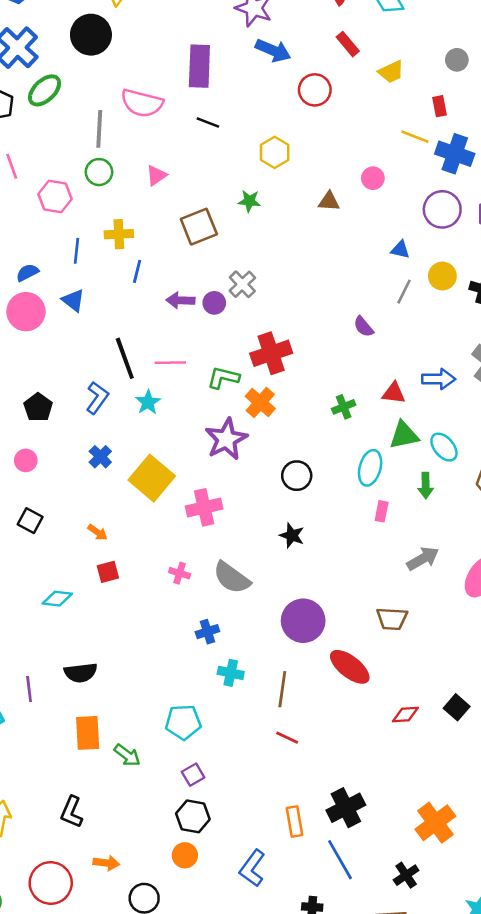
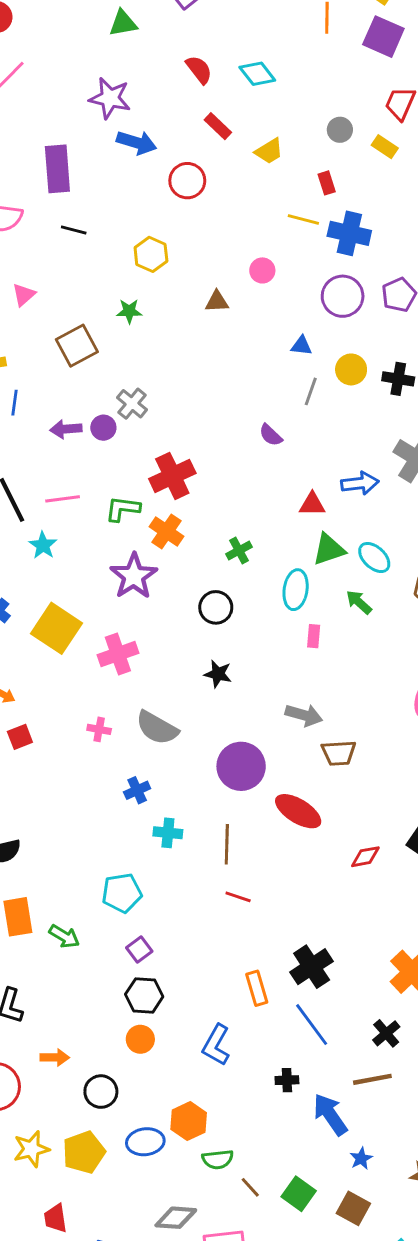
green cross: (344, 407) -> (239, 551), moved
green arrow: (426, 486) -> (359, 602), turned 140
gray arrow: (423, 559) -> (304, 715), moved, turned 52

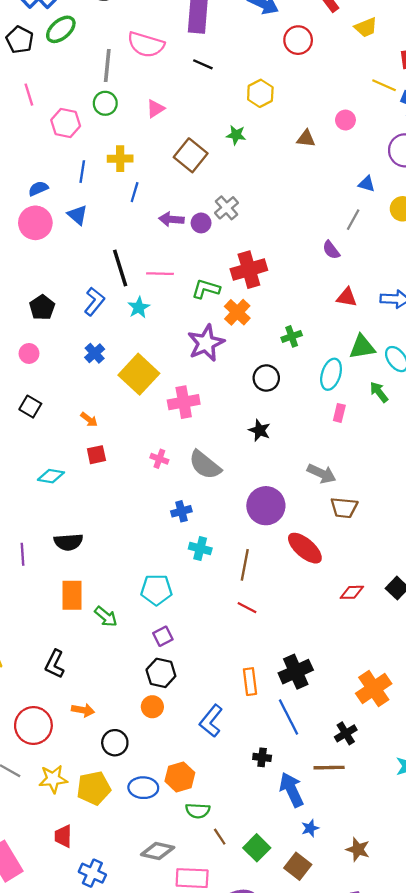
brown square: (77, 346) -> (191, 155), turned -32
gray line: (311, 391) -> (353, 220), moved
red triangle: (312, 504) -> (347, 297), moved

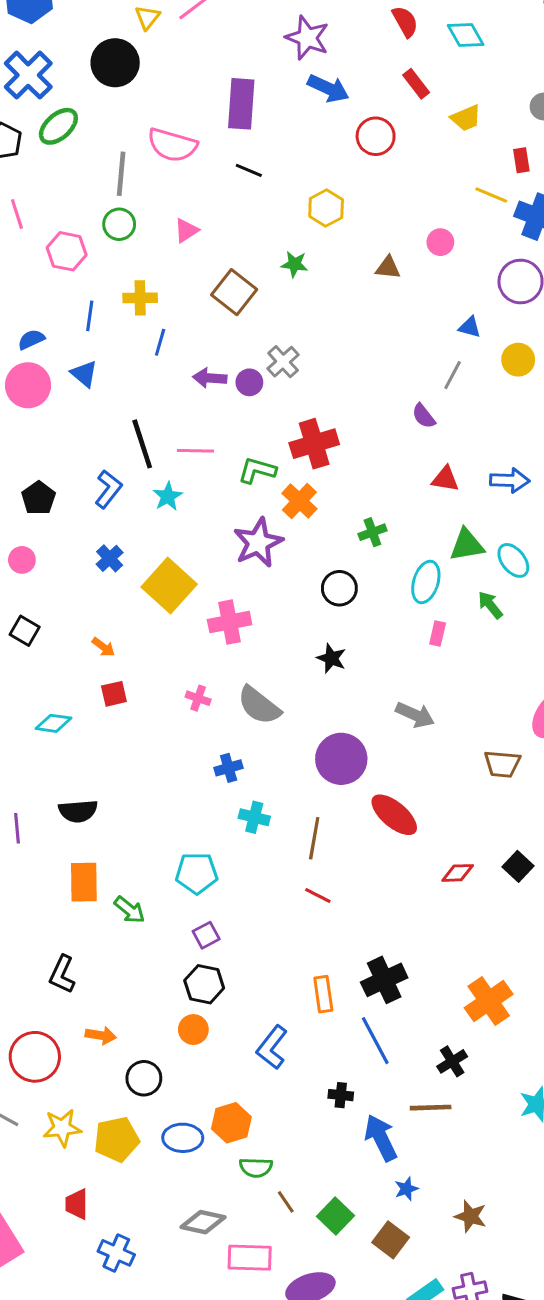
brown trapezoid: (344, 508) -> (502, 764), moved

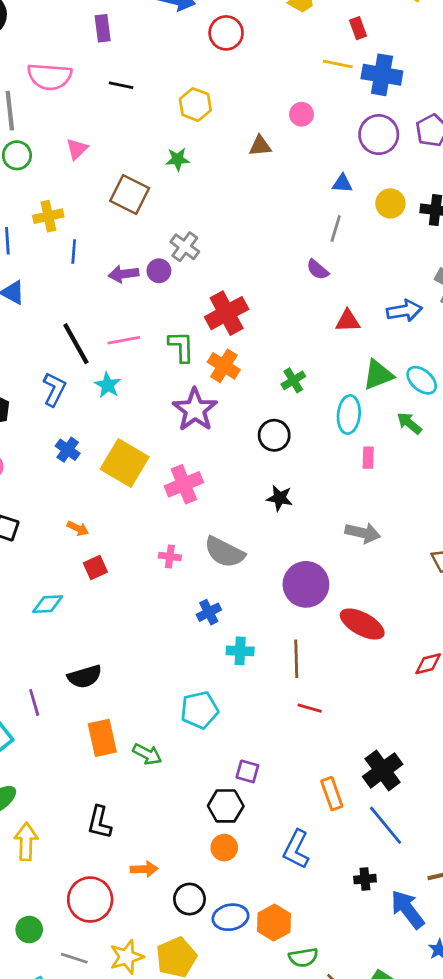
purple rectangle: (241, 104) -> (103, 28), size x0.6
green L-shape: (257, 470) -> (181, 347), turned 84
purple square: (206, 935) -> (247, 771), moved, turned -35
blue ellipse: (183, 1138) -> (230, 917), moved

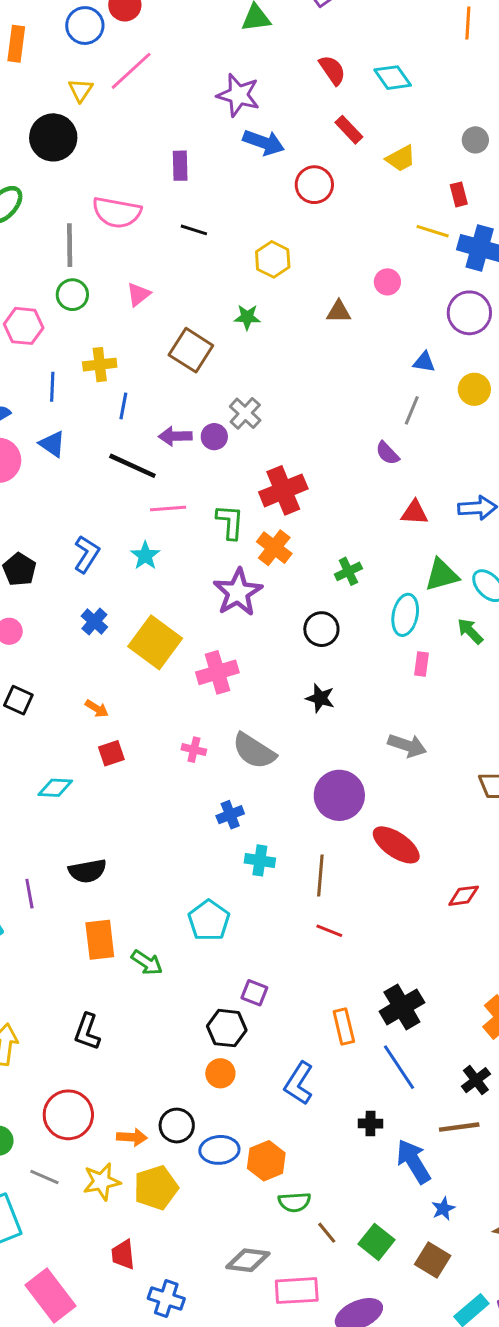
black line: (76, 344) -> (132, 466), moved, turned -42
cyan pentagon: (199, 710) -> (209, 920), turned -30
orange arrow: (144, 869) -> (132, 1137), moved

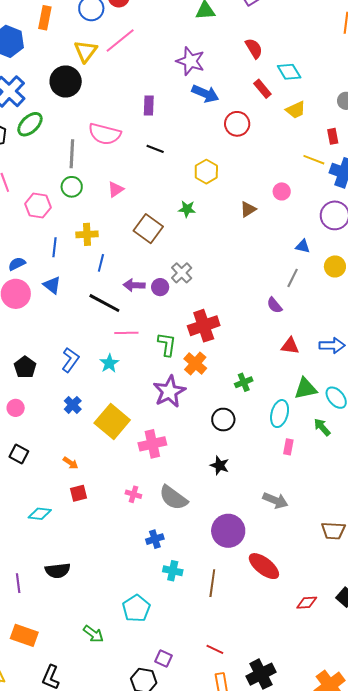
cyan diamond: (393, 78) -> (289, 72), moved
yellow triangle: (81, 90) -> (86, 51), size x1.4
brown triangle: (339, 312) -> (248, 209), turned -36
red line: (329, 931) -> (215, 649), moved
orange rectangle: (100, 940) -> (24, 635), moved, turned -68

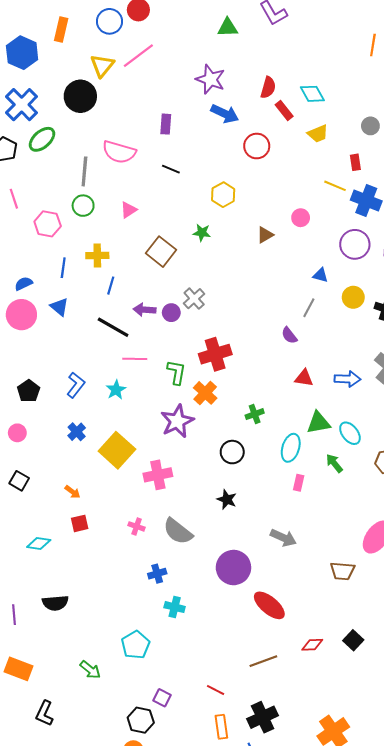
red semicircle: (254, 48) -> (268, 88), moved, turned 45
brown line: (212, 583) -> (263, 661), moved, turned 60

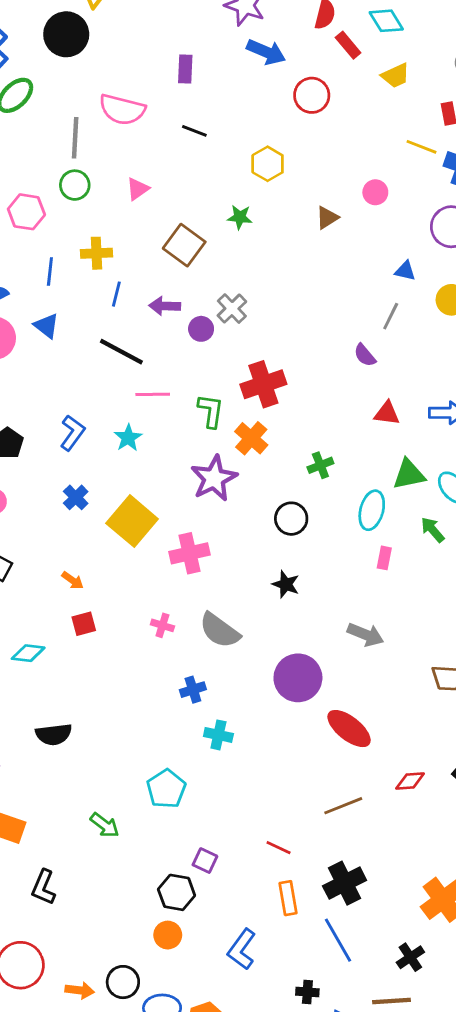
purple arrow: (144, 310) -> (165, 306), moved

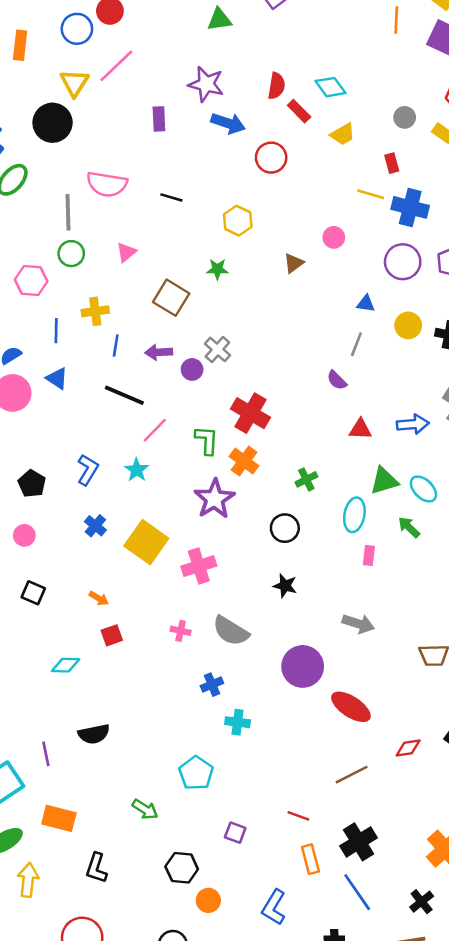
purple rectangle: (185, 69) -> (159, 119), moved
red cross: (263, 384) -> (251, 413), turned -36
pink line: (153, 394) -> (155, 430), turned -40
black hexagon: (177, 892) -> (182, 868), moved

